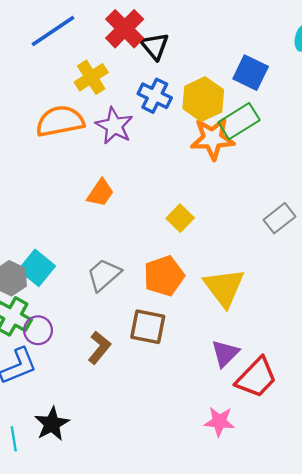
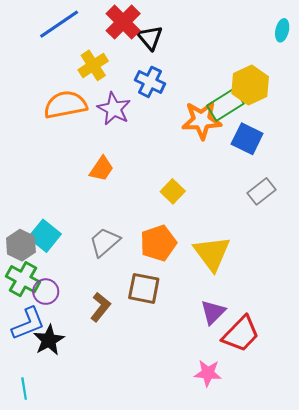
blue square: (251, 73) -> (247, 139), moved
yellow hexagon: (203, 99) -> (250, 85), moved
black star: (52, 424) -> (49, 340), moved

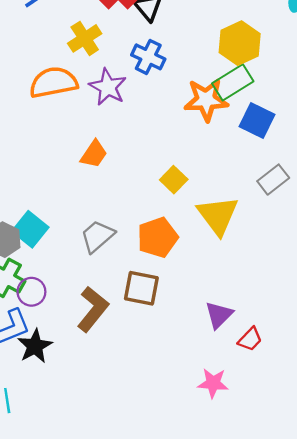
yellow hexagon: (250, 85) -> (240, 43), moved
yellow triangle: (212, 253) -> (218, 215), moved
brown L-shape: (100, 307) -> (93, 309), size x1.4
red trapezoid: (241, 334) -> (250, 339), size x0.6

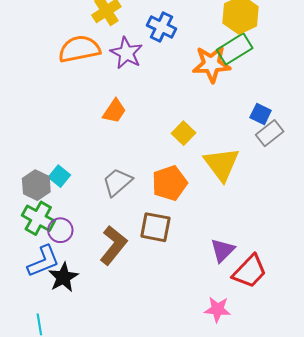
blue square: (257, 121) -> (261, 114), moved, size x0.7
cyan square: (30, 229) -> (59, 176), size x0.7
red trapezoid: (250, 339) -> (250, 271), size x1.6

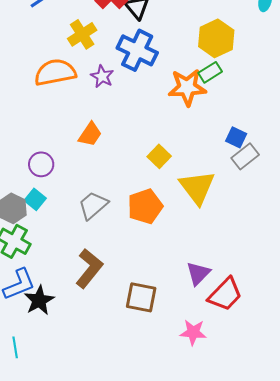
blue cross: (161, 27) -> (137, 50), size x1.4
green rectangle: (235, 49) -> (210, 72), size x0.7
purple star: (126, 53) -> (102, 76), size x0.7
brown square: (155, 227) -> (141, 297), moved
purple circle: (60, 230) -> (41, 164), moved

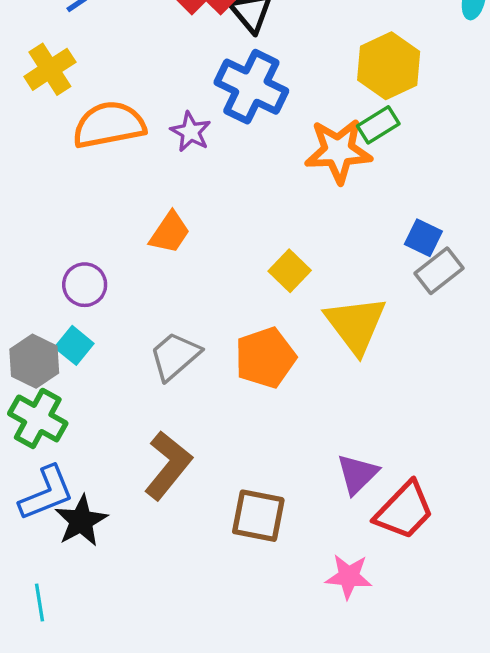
yellow cross: (82, 34) -> (50, 69), moved

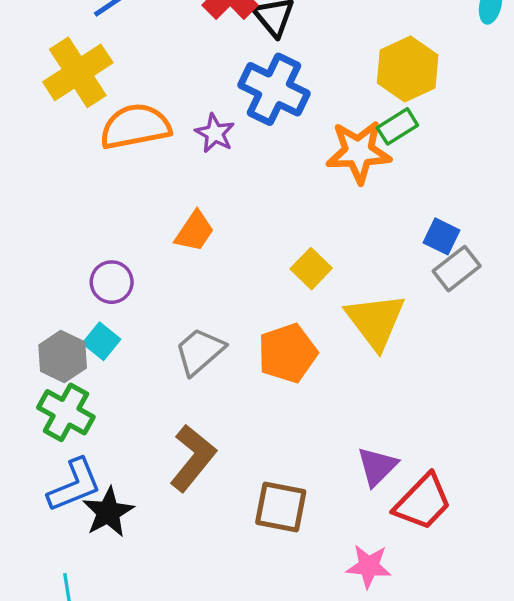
yellow cross: (50, 69) -> (78, 72), size x1.4

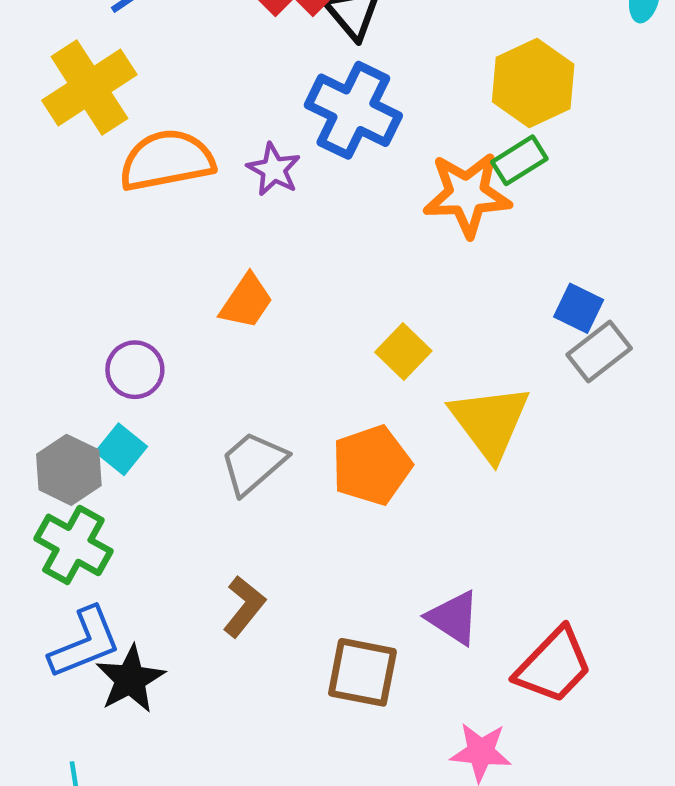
brown L-shape: (193, 458) -> (244, 606), size x0.7
purple triangle: (377, 466) -> (453, 618), moved, turned -42

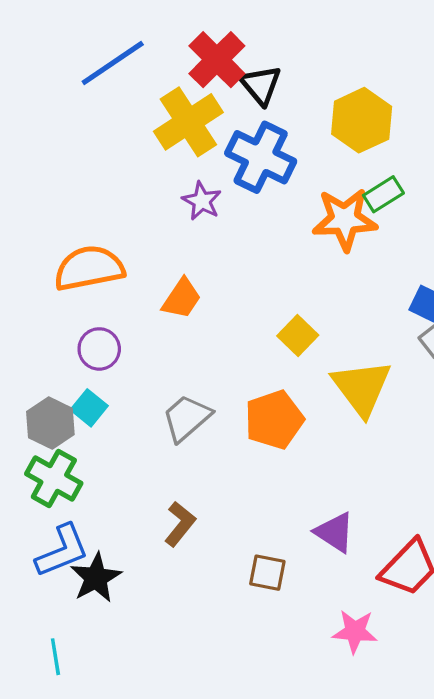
yellow hexagon: (533, 83) -> (362, 120), moved
yellow cross: (89, 88) -> (188, 122), moved
orange semicircle: (167, 160) -> (89, 268), moved
brown square: (362, 672) -> (267, 573), size x0.7

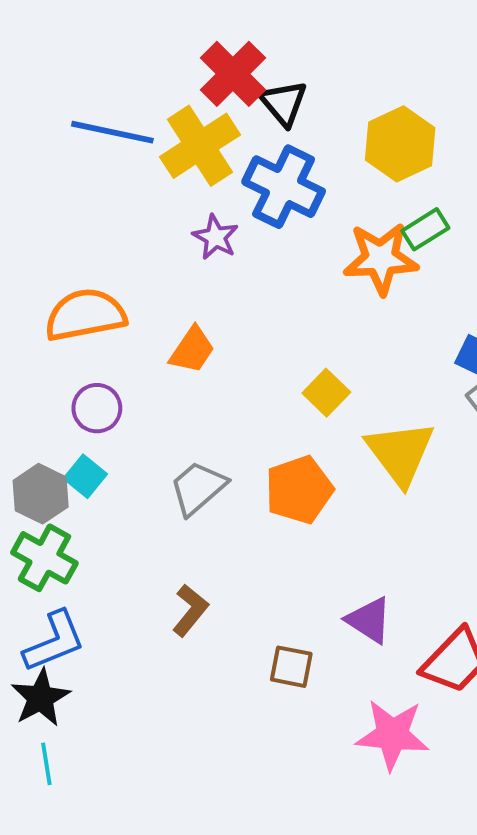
blue line: (113, 63) -> (112, 132), moved, turned 46
black star: (96, 578) -> (41, 698), moved
pink star: (355, 632) -> (392, 735), size x1.4

